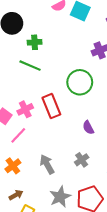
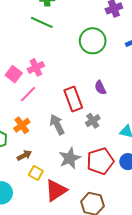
red rectangle: (51, 106) -> (73, 99), moved

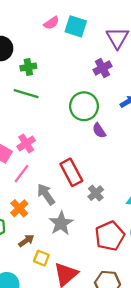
purple semicircle: (100, 88) -> (99, 131), moved
gray arrow: (57, 125) -> (46, 194), moved
gray star: (70, 158) -> (61, 223), moved

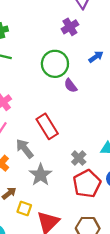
gray cross: (96, 193) -> (79, 158), moved

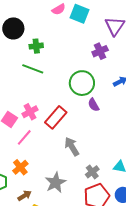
red rectangle: (47, 126) -> (56, 117), moved, turned 65
gray arrow: (25, 149) -> (72, 147), moved

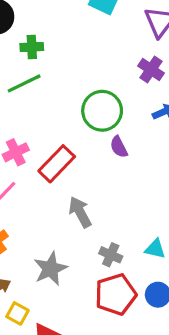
purple cross: (100, 51) -> (151, 70), moved, turned -35
green line: (33, 69) -> (24, 83), turned -50
gray cross: (92, 172) -> (111, 255), turned -32

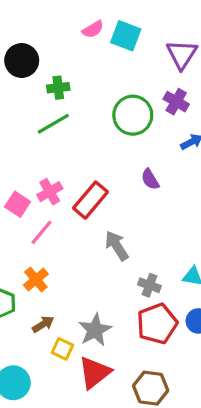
green circle: (102, 111) -> (133, 115), moved
gray star: (50, 269) -> (95, 330), moved

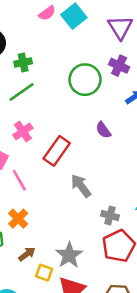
cyan square: (126, 36) -> (74, 16), turned 35
pink cross: (50, 192) -> (23, 131), moved
pink line: (41, 232) -> (19, 180), turned -65

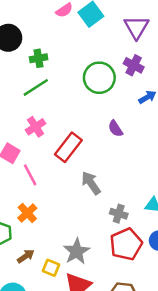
brown arrow: (27, 254) -> (26, 256), moved

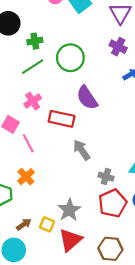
green circle: (99, 78) -> (70, 58), moved
purple semicircle: (115, 129) -> (87, 98), moved, size x1.6
red rectangle: (68, 147) -> (62, 119), turned 65
brown arrow: (26, 256) -> (24, 224), moved

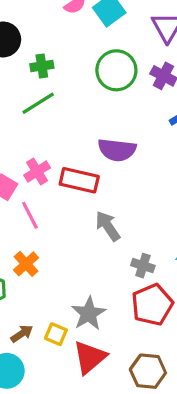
green circle: (70, 58) -> (116, 70), moved
purple semicircle: (87, 98) -> (117, 150), turned -50
pink cross: (33, 101) -> (37, 172), moved

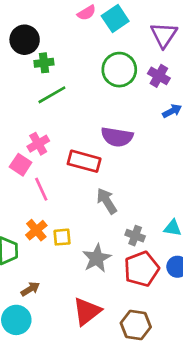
green cross: (42, 66) -> (44, 63), moved
pink cross: (37, 172) -> (38, 144), moved
gray star: (89, 314) -> (97, 258), moved
yellow square: (56, 334) -> (62, 237), moved, turned -30

